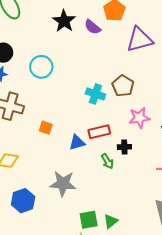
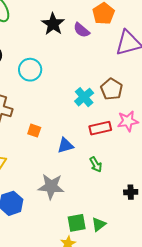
cyan cross: (95, 94) -> (84, 97), turned 30
red rectangle: (99, 132) -> (100, 128), moved
black cross: (124, 147) -> (131, 192), moved

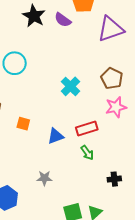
brown pentagon: (112, 89) -> (112, 78), moved
red rectangle: (100, 128) -> (87, 129), moved
gray star: (51, 187) -> (44, 178), size x0.6
black cross: (131, 192) -> (114, 179), moved

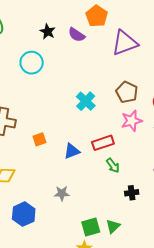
black star: (34, 16) -> (48, 32), size x0.7
cyan circle: (15, 63) -> (32, 63), moved
orange square: (23, 124) -> (39, 139), turned -32
green arrow: (87, 153) -> (113, 166), moved

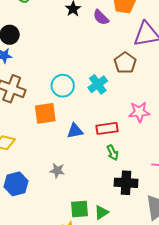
cyan circle: (32, 63) -> (63, 86), moved
brown pentagon: (127, 92) -> (125, 63), moved
orange square: (39, 139) -> (45, 113), size x1.6
black cross: (132, 193) -> (126, 183), size x1.6

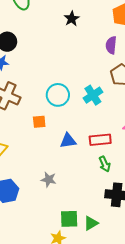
purple semicircle: (101, 17) -> (111, 45), moved, turned 48
orange square: (45, 113) -> (39, 122), size x0.6

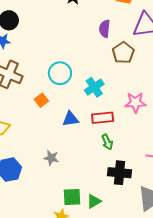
purple semicircle: (111, 45) -> (105, 29), moved
cyan cross: (93, 95) -> (94, 87), moved
orange square: (39, 122) -> (41, 100), turned -32

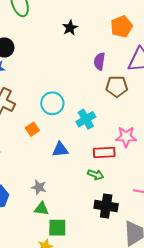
brown pentagon: (123, 53) -> (117, 86), turned 30
red rectangle: (103, 118) -> (104, 152), moved
green arrow: (107, 142) -> (96, 175), turned -49
green triangle: (94, 201) -> (41, 209), moved, turned 35

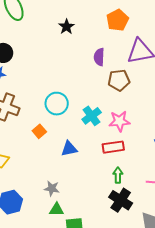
pink star: (126, 137) -> (119, 121), moved
green arrow: (96, 175) -> (118, 175), moved, turned -105
black cross: (106, 206) -> (121, 200), turned 30

